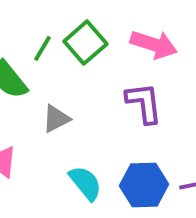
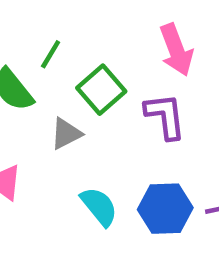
green square: (85, 43) -> (101, 90), moved
pink arrow: (154, 45) -> (176, 50), turned 51

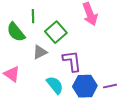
green line: (51, 54) -> (33, 16), turned -32
purple L-shape: (165, 116) -> (72, 61), moved

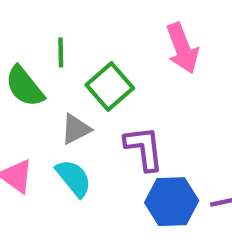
cyan semicircle: (55, 85) -> (74, 178), moved

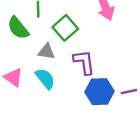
gray triangle: (76, 129) -> (46, 51), turned 36

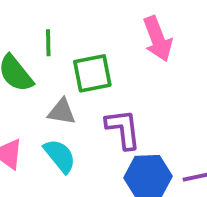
green square: (65, 28) -> (92, 73), turned 30

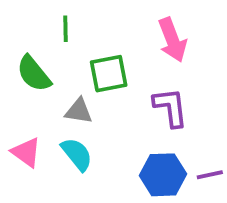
green line: (48, 43) -> (66, 29), moved
purple L-shape: (123, 129) -> (170, 107), moved

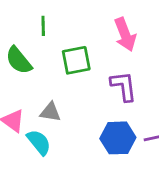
gray triangle: (79, 111) -> (50, 112), moved
cyan semicircle: (77, 154) -> (39, 142), moved

